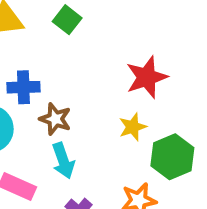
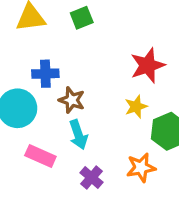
green square: (67, 20) -> (82, 18), turned 30

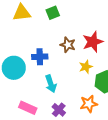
blue cross: (45, 74) -> (40, 57), moved
brown star: (72, 100) -> (68, 45), moved
pink rectangle: (40, 156) -> (28, 108), moved

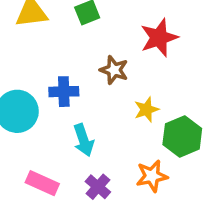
red star: (93, 42) -> (159, 38), moved

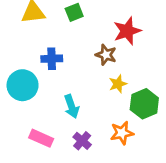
brown star: (114, 70) -> (106, 55), moved
blue cross: (64, 92) -> (52, 59), moved

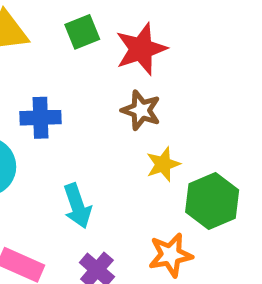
red star: (127, 31) -> (141, 49), moved

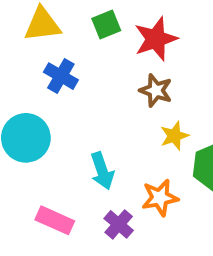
blue cross: (41, 118) -> (61, 76), moved, turned 32
orange star: (170, 255) -> (160, 198), moved

